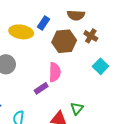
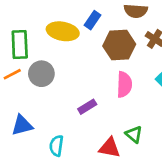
pink semicircle: (55, 72) -> (124, 85), moved
green triangle: (77, 108) -> (134, 134), turned -32

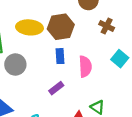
blue rectangle: (92, 20) -> (60, 56), moved, turned -32
brown hexagon: (119, 45) -> (61, 27), moved

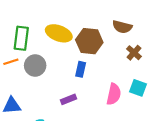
cyan square: (120, 59) -> (138, 88), turned -35
pink semicircle: (85, 67) -> (114, 94), moved

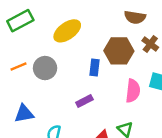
yellow ellipse: (59, 33) -> (67, 31), turned -50
green rectangle: (21, 38) -> (20, 21), moved, turned 60
brown hexagon: (89, 41) -> (119, 51), moved

